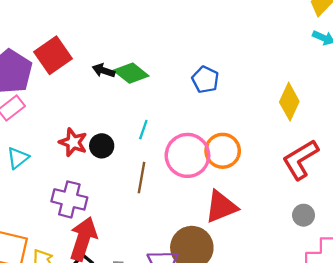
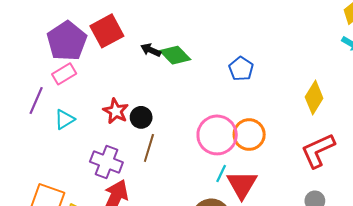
cyan line: (143, 130) -> (221, 174), moved
brown line: (142, 178) -> (149, 148), moved
red triangle: (221, 207) -> (242, 185), turned -44

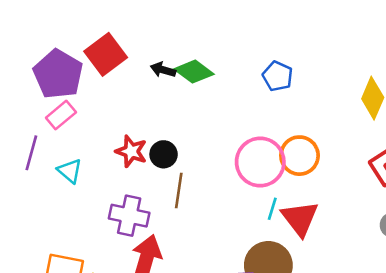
cyan triangle: (65, 119) -> (70, 171), turned -40

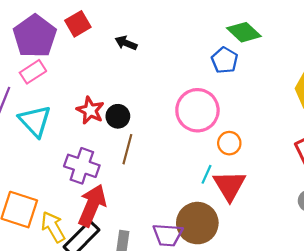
red square: (106, 54) -> (78, 24), size x0.7
green diamond: (194, 72) -> (244, 32), moved
orange circle: (300, 156) -> (229, 143), moved, size x0.7
pink circle: (260, 162) -> (197, 110), moved
cyan triangle: (70, 171) -> (35, 121), size x1.5

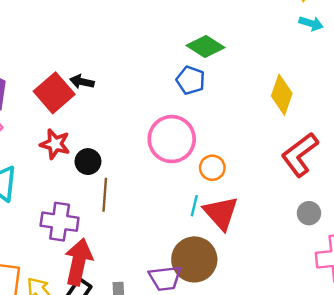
red square: (78, 24) -> (54, 93), moved, size x1.4
red star: (90, 110) -> (55, 144), moved

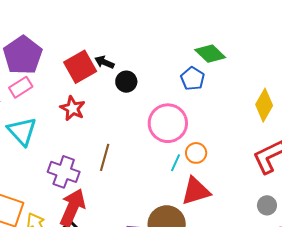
black circle: (88, 162) -> (126, 82), moved
cyan line: (194, 206) -> (175, 163), moved
red triangle: (221, 213) -> (196, 191), turned 44

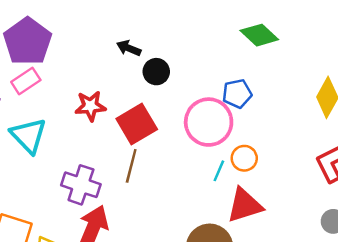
red square: (80, 67) -> (137, 124), moved
blue pentagon: (193, 79) -> (237, 94), moved, turned 30
red star: (73, 108) -> (90, 106), turned -30

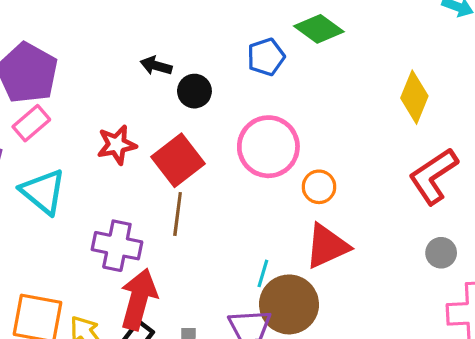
blue pentagon: (237, 94) -> (266, 57), moved
cyan line: (219, 171) -> (263, 273), moved

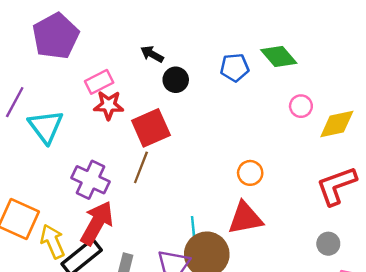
yellow diamond: (414, 97) -> (337, 124), turned 42
pink rectangle: (31, 123) -> (99, 82), moved
pink circle: (268, 147) -> (301, 106), moved, size x0.5
cyan line: (263, 273) -> (193, 227), turned -36

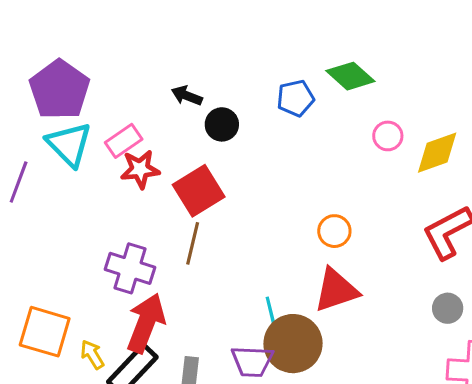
cyan triangle: (46, 127) -> (69, 144), moved
yellow arrow: (53, 241) -> (92, 355), size x0.7

